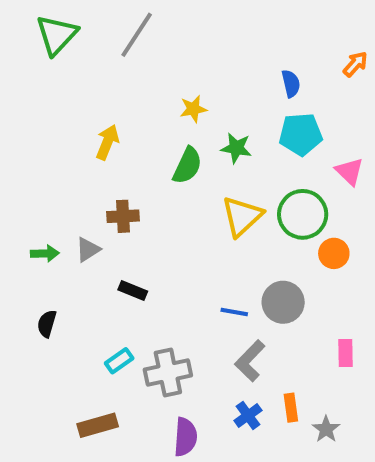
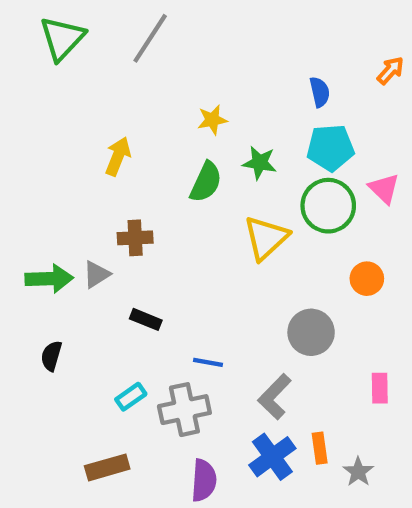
green circle: (303, 214) -> (328, 206), moved
green arrow: (45, 253) -> (49, 279), size x1.5
blue line: (234, 312) -> (208, 362), moved
blue cross: (248, 415) -> (272, 457), size x1.5

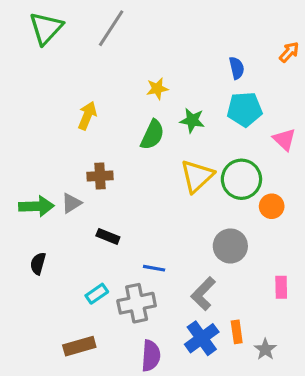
green circle: (328, 206) -> (241, 179), moved

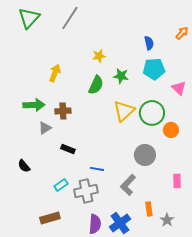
green arrow: (36, 206) -> (34, 105), moved
black semicircle: (38, 263) -> (24, 166), turned -56
blue cross: (202, 338) -> (120, 223), moved

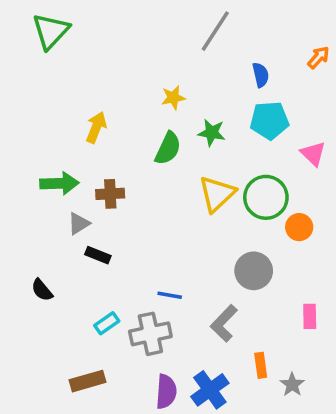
gray line: (70, 18) -> (215, 31), moved
black rectangle: (68, 149) -> (98, 255), moved

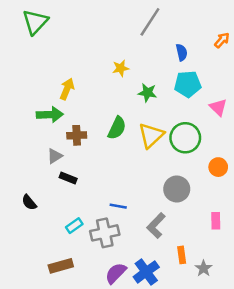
green semicircle: (168, 148) -> (117, 128), moved
green arrow: (59, 183) -> (50, 115), moved
orange circle: (299, 227) -> (218, 167), moved
purple semicircle: (166, 392) -> (116, 273), turned -140

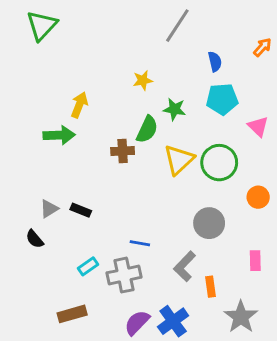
green semicircle: (117, 128) -> (147, 129), moved
brown cross: (77, 135) -> (123, 151), moved
gray triangle: (55, 156) -> (49, 209), moved
orange rectangle: (182, 255) -> (211, 287), moved
gray star: (204, 268) -> (241, 317), size x1.6

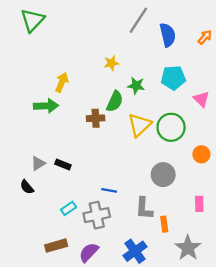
blue semicircle: (215, 62) -> (168, 35), moved, size x1.5
gray L-shape: (185, 266) -> (144, 208), turned -40
purple semicircle: (137, 323) -> (89, 252), moved

